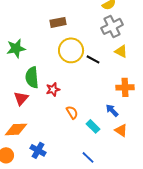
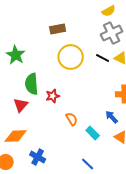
green star: (16, 48) -> (16, 55), turned -30
black line: (93, 59) -> (103, 58), moved

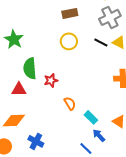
brown rectangle: (58, 29) -> (70, 13), moved
yellow circle: (71, 57) -> (69, 41), size x0.7
red triangle: (21, 105) -> (19, 89), turned 49
blue arrow: (112, 117) -> (99, 135), moved

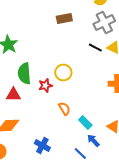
yellow circle: (69, 41) -> (63, 73), moved
blue cross: (36, 141) -> (42, 146), moved

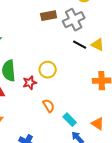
gray cross: (104, 23) -> (74, 20), moved

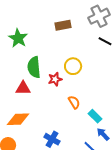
brown rectangle: (49, 16) -> (63, 25), moved

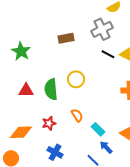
green semicircle: (34, 67) -> (51, 89), moved
red star: (55, 79) -> (49, 123), moved
red triangle: (23, 88) -> (26, 90), moved

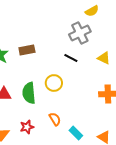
brown rectangle: (66, 38) -> (27, 50), moved
black line: (108, 54) -> (71, 58), moved

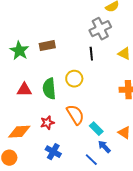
black line: (71, 58) -> (91, 54), turned 56
orange semicircle: (55, 119) -> (75, 115), size x1.5

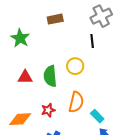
brown rectangle: (47, 46) -> (55, 19), moved
orange semicircle: (75, 115) -> (76, 102), turned 45

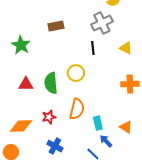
cyan rectangle: (97, 116) -> (98, 123), turned 32

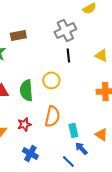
gray cross: (102, 23) -> (65, 30), moved
brown rectangle: (56, 26) -> (18, 35), moved

